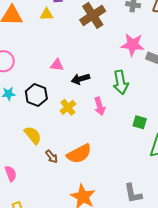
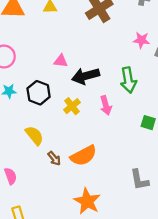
pink star: (133, 45) -> (141, 40), size x0.7
black arrow: (80, 79) -> (86, 76), size x1.4
gray L-shape: (133, 193) -> (139, 180), moved

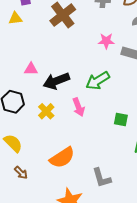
green arrow: (128, 80) -> (98, 81), turned 75
brown arrow: (54, 158) -> (21, 173), moved
gray L-shape: (139, 180) -> (102, 178), moved

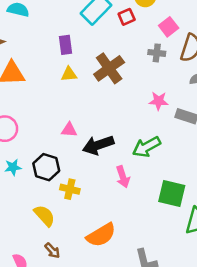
yellow triangle: (15, 18) -> (69, 74), moved
yellow cross: (46, 111) -> (70, 189), moved, turned -35
green square: (121, 119) -> (172, 193), size x1.6

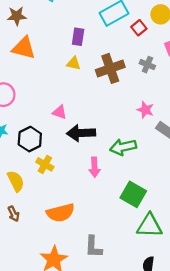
red square: (127, 17) -> (139, 28), turned -32
gray cross: (157, 53) -> (147, 65), moved

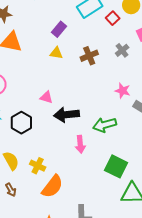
purple rectangle: (78, 37) -> (59, 29), turned 35
gray cross: (147, 65) -> (122, 50), turned 32
brown cross: (110, 68) -> (89, 56), size x0.7
yellow cross: (45, 164) -> (38, 166), moved
orange semicircle: (61, 213) -> (52, 186), turned -35

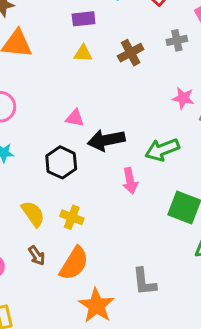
purple rectangle: (59, 29) -> (84, 19), turned 49
gray cross: (122, 50) -> (177, 40), turned 32
black hexagon: (21, 123) -> (61, 162), moved
orange semicircle: (52, 186) -> (74, 263), moved

